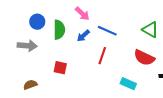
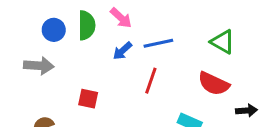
green semicircle: (59, 30) -> (87, 25), moved
blue line: (107, 31) -> (158, 43), turned -36

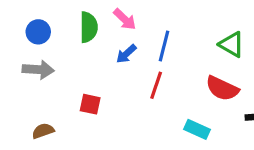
blue circle: (54, 30) -> (38, 32), moved
blue line: (158, 43) -> (164, 46), turned -64

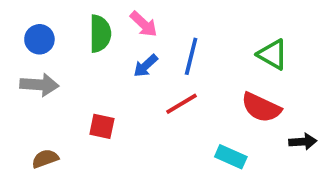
red line: (156, 85) -> (182, 104), turned 40

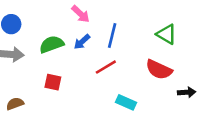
green semicircle: (100, 34) -> (52, 44), moved, turned -110
cyan rectangle: (231, 157) -> (126, 102), moved

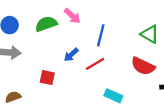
blue arrow: (82, 42) -> (71, 55), moved
green semicircle: (52, 44) -> (46, 24), moved

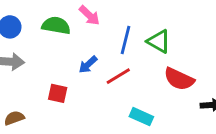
green semicircle: (46, 24) -> (56, 25), turned 30
green triangle: (150, 34) -> (159, 41), moved

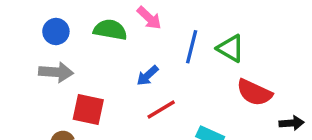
red line: (118, 76) -> (161, 109), moved
red square: (58, 93) -> (88, 109), moved, size x1.4

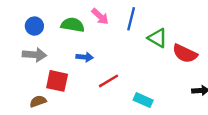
blue line: (192, 47) -> (131, 19), moved
blue arrow: (148, 76) -> (85, 57), moved, turned -133
red semicircle: (254, 93) -> (185, 53), moved

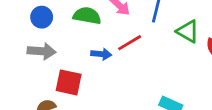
red line: (108, 81) -> (130, 43), moved

